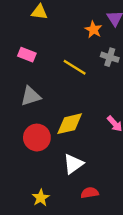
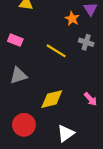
red circle: (37, 138) -> (24, 125), moved
white triangle: (73, 164) -> (66, 133), moved

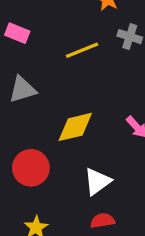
yellow line: (56, 51) -> (82, 50), turned -54

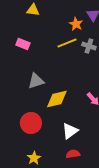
yellow line: (82, 50) -> (67, 43), moved
gray triangle: (22, 89) -> (36, 81), moved

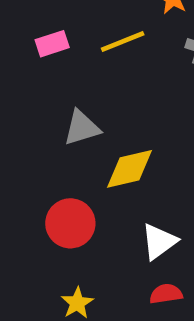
yellow line: (67, 43) -> (123, 41), moved
pink rectangle: (23, 44) -> (52, 44), turned -40

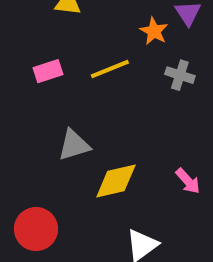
red circle: (70, 223) -> (36, 229), moved

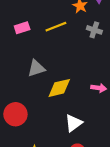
pink arrow: (188, 181) -> (99, 88), turned -40

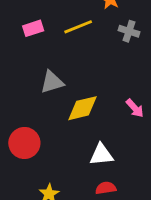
pink arrow: (99, 88) -> (135, 108), turned 40
white triangle: (74, 123) -> (101, 155), turned 30

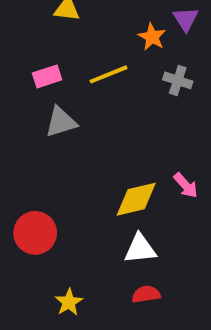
gray triangle: (52, 82) -> (61, 122), moved
yellow diamond: (82, 108) -> (136, 199), moved

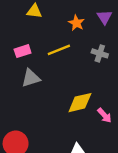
orange star: (152, 37) -> (76, 23), moved
yellow diamond: (136, 199) -> (80, 103), moved

